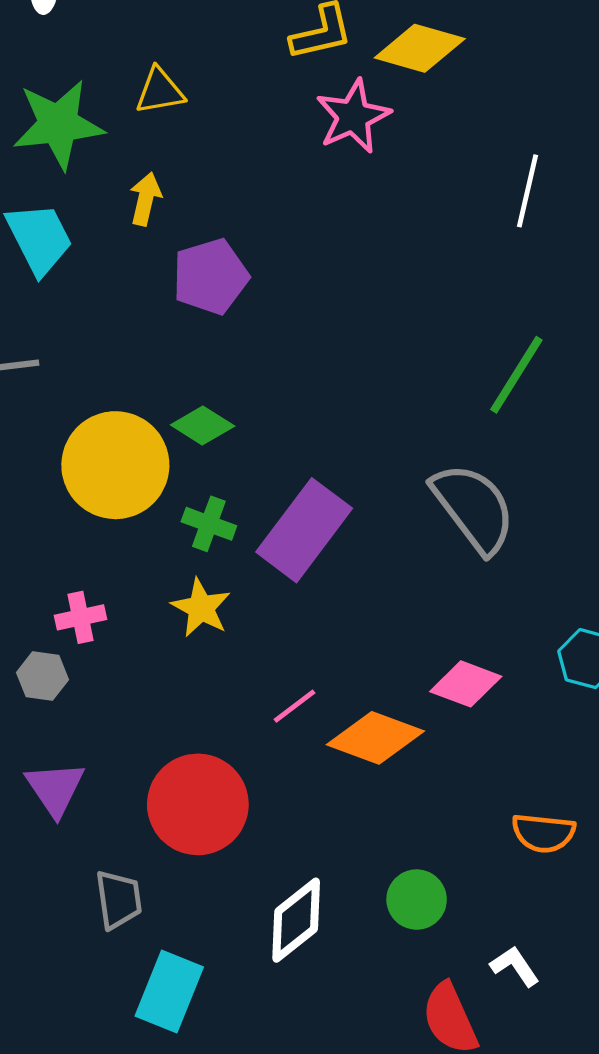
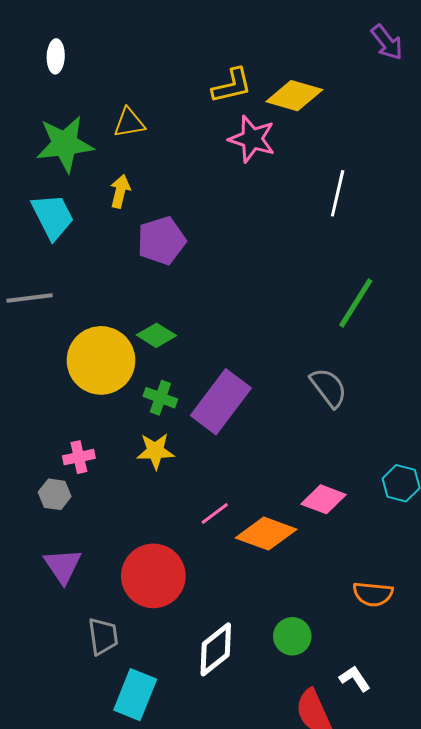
pink star: (353, 116) -> (252, 139), turned -30
white line: (528, 191) -> (338, 193), moved
gray semicircle: (474, 508) -> (329, 388), size x0.7
yellow star: (201, 608) -> (155, 451), turned -30

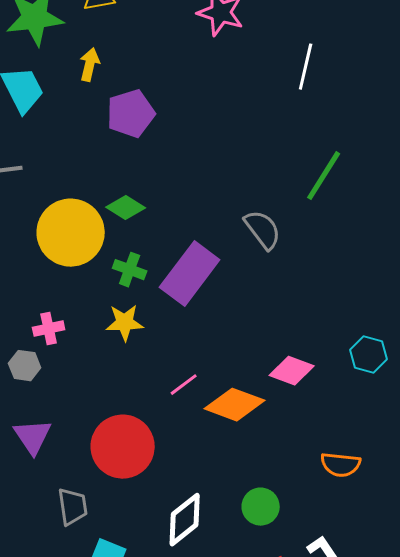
gray semicircle: (329, 388) -> (263, 230), moved

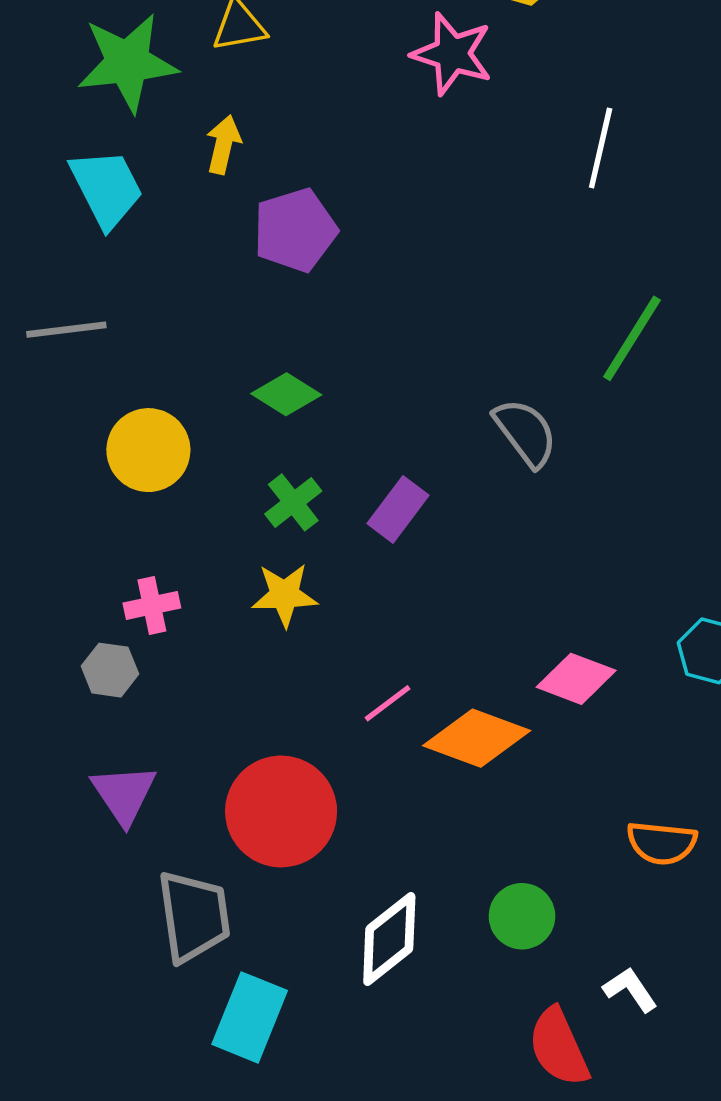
yellow circle: (71, 233) -> (148, 450), moved, size x0.7
green cross: (130, 270) -> (293, 502), turned 32
purple rectangle: (190, 274) -> (398, 509), size x0.6
gray trapezoid: (73, 507) -> (194, 916), size x1.4

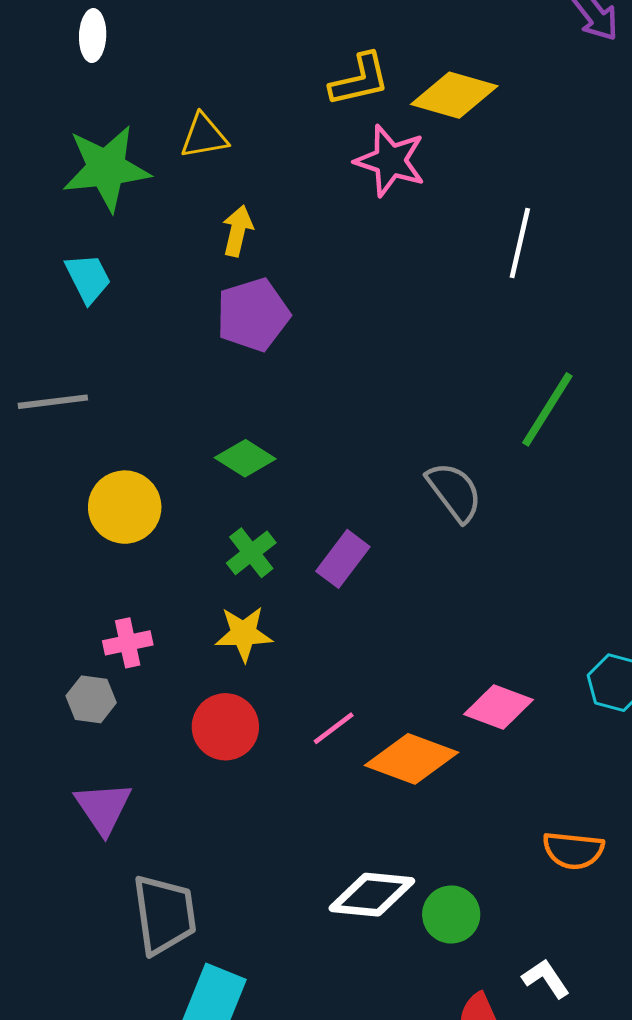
yellow arrow: (223, 145) -> (238, 231), moved
cyan trapezoid: (106, 188) -> (88, 278), size x0.7
red circle: (281, 811) -> (225, 727), moved, size x0.7
white diamond: (389, 939) -> (372, 895), moved, turned 44

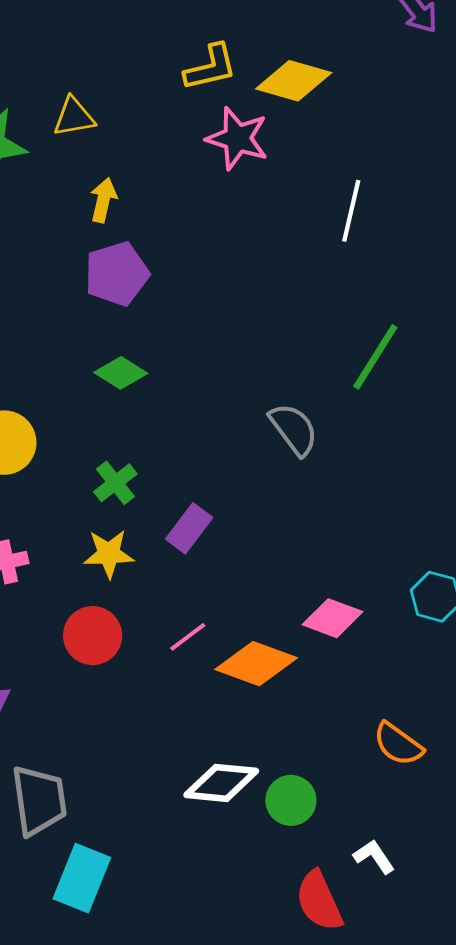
green diamond: (245, 458) -> (121, 373), moved
purple rectangle: (343, 559) -> (189, 528), moved
orange semicircle: (573, 850) -> (398, 744), turned 30

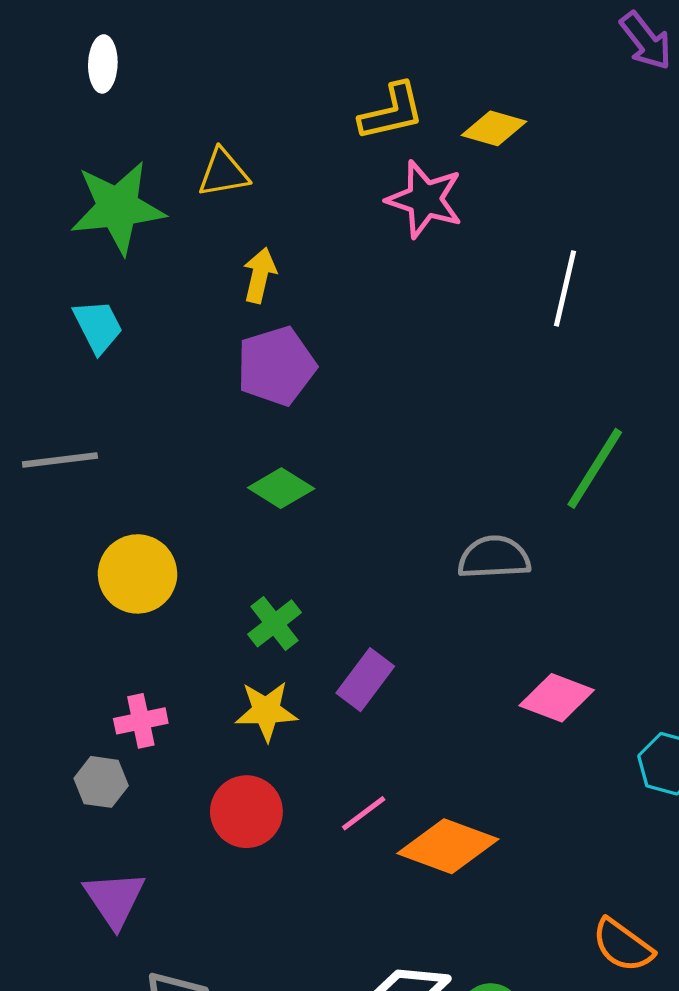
yellow diamond: (294, 81) -> (494, 128), size x0.7
gray semicircle: (294, 429) -> (494, 557), turned -56
pink diamond: (332, 618) -> (557, 698), moved

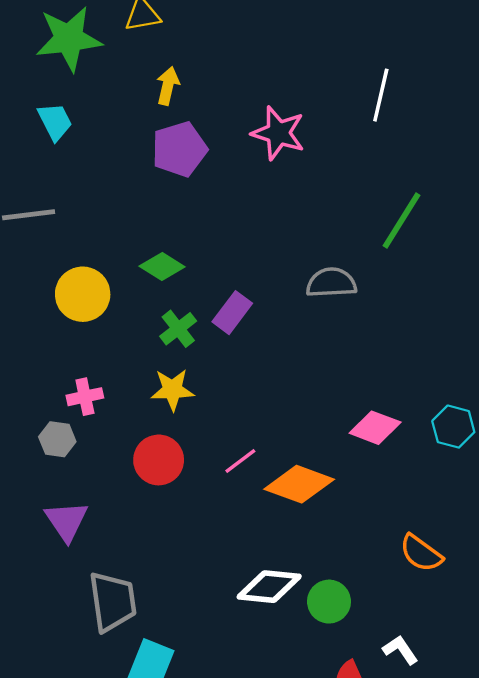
pink star: (425, 199) -> (278, 133), moved
green diamond: (281, 488) -> (162, 267), moved
purple rectangle: (365, 680) -> (232, 313), moved
pink diamond: (557, 698) -> (375, 428), moved

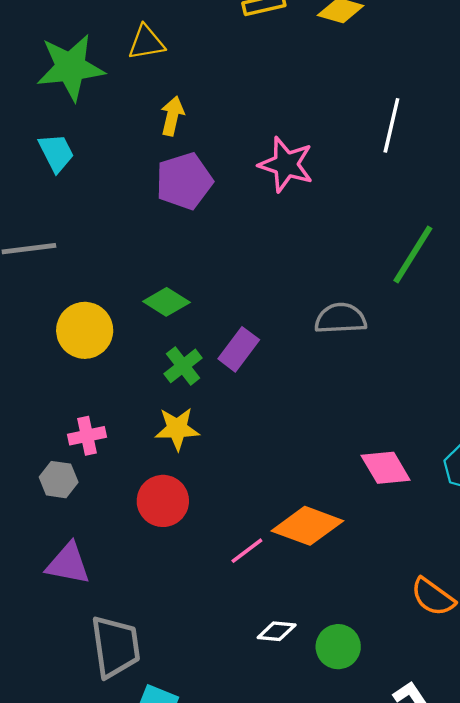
pink diamond: (375, 428) -> (386, 468), turned 39
pink line: (240, 461) -> (247, 551), moved
purple triangle: (67, 521) -> (68, 564), turned -45
white diamond: (269, 587) -> (277, 631), size x0.6

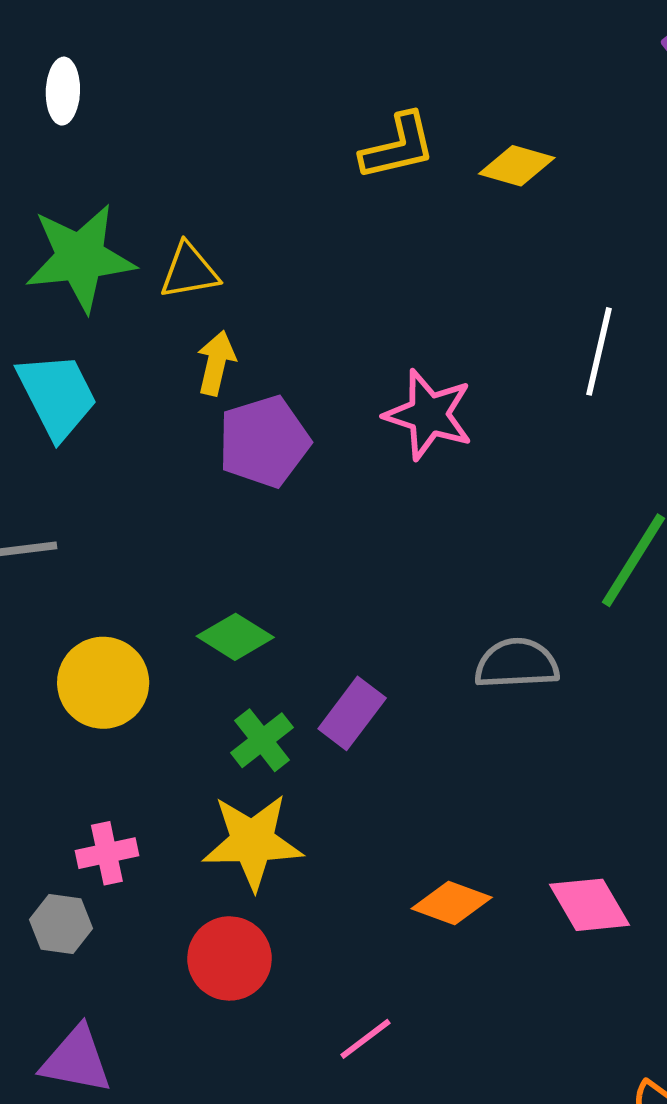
yellow triangle: (146, 42) -> (189, 271), moved
yellow arrow: (172, 116) -> (216, 363), moved
cyan trapezoid: (56, 153) -> (57, 396), size x1.4
yellow star: (177, 429) -> (252, 842), size x1.4
orange diamond: (307, 526) -> (452, 903), moved, size x0.7

